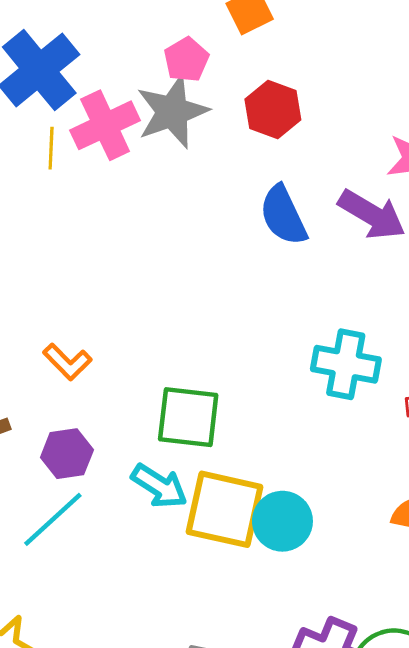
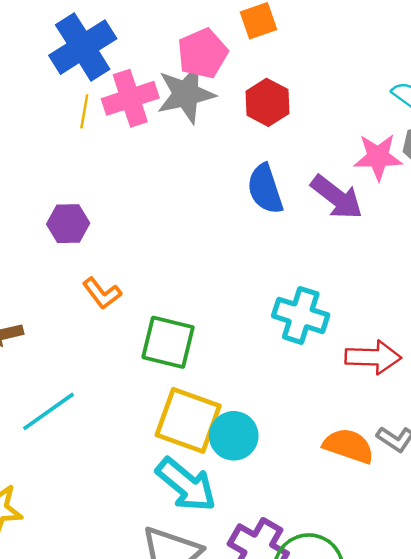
pink pentagon: (186, 60) -> (203, 53), size x1.4
orange L-shape: (67, 362) -> (102, 293), moved
purple hexagon: (67, 454) -> (68, 224), moved
cyan arrow: (159, 486) -> (186, 485), moved, size x1.4

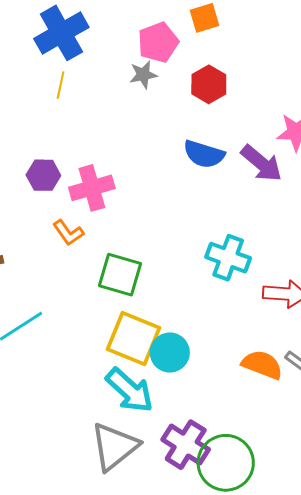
gray star: (186, 94) -> (143, 75), size x0.6
pink cross: (130, 98) -> (92, 188), moved
blue semicircle: (265, 189) -> (204, 154), turned -57

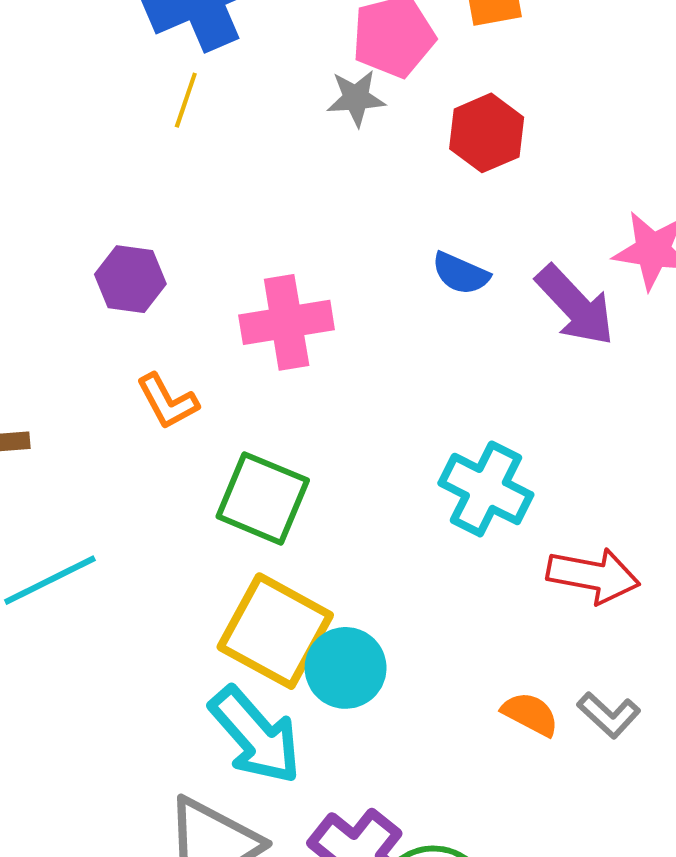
blue semicircle: (204, 154) -> (461, 273), size x0.7
pink cross: (92, 188) -> (287, 322), moved
orange semicircle: (262, 365) -> (530, 714), size x0.7

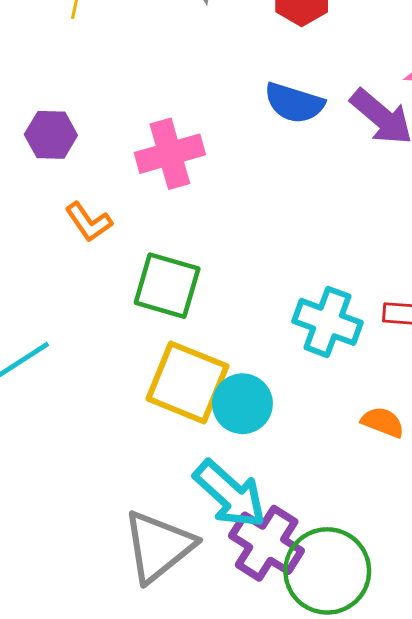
blue semicircle: (461, 273) -> (294, 103), size x1.4
cyan cross: (486, 489) -> (328, 322), moved
cyan arrow: (255, 735) -> (230, 494), moved

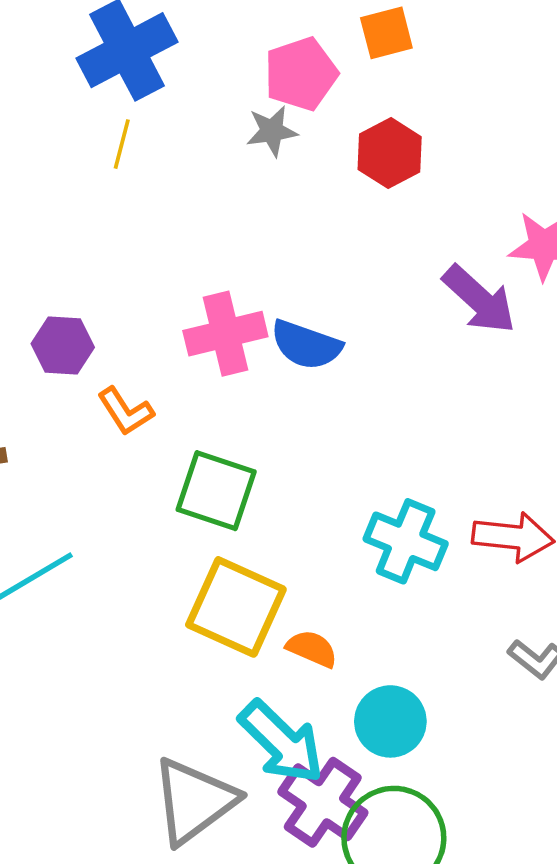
blue semicircle: (294, 103) -> (306, 345), moved
purple hexagon: (51, 135) -> (63, 345), moved
cyan circle: (242, 404) -> (390, 721), moved
orange semicircle: (383, 422) -> (312, 649), moved

